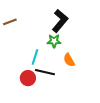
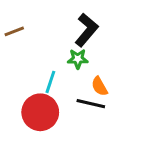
black line: (45, 72) -> (91, 104), moved
red circle: (28, 78) -> (40, 112), size x1.6

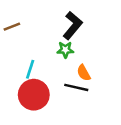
cyan line: (50, 82) -> (30, 69), moved

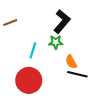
cyan line: (30, 69) -> (33, 50), moved
black line: (76, 87) -> (77, 74), moved

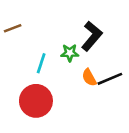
black L-shape: (62, 21) -> (92, 36), moved
black line: (77, 74) -> (110, 79), moved, turned -36

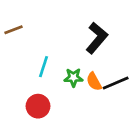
green star: (70, 53) -> (73, 77), moved
red circle: (36, 101) -> (38, 106), size x0.7

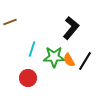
green star: (73, 77) -> (54, 57), size x1.5
black line: (116, 83) -> (85, 61), turned -36

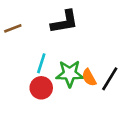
black L-shape: (71, 28) -> (64, 22), moved, turned 40
red circle: (28, 78) -> (41, 88), moved

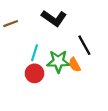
black L-shape: (64, 22) -> (54, 18), turned 45
black line: (110, 79) -> (84, 45), moved, turned -60

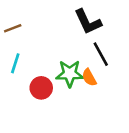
black L-shape: (54, 18) -> (88, 22), moved, turned 30
cyan line: (35, 53) -> (15, 63), moved

